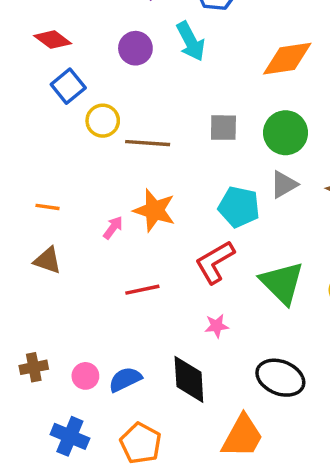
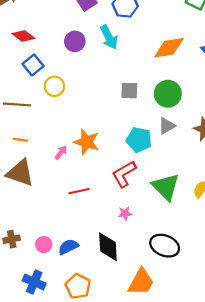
brown line: (148, 143) -> (17, 104), moved
brown triangle: (47, 260) -> (20, 173), size x1.6

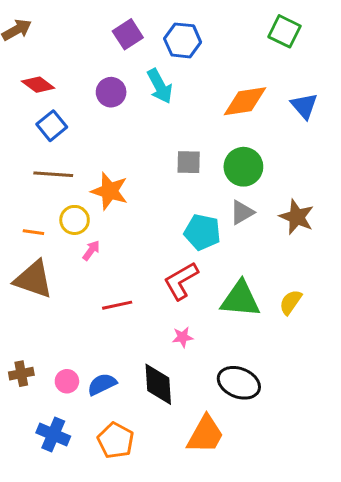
yellow circle: (54, 86) -> (75, 220), moved
brown line: (17, 104) -> (53, 174), moved
orange star: (87, 142) -> (110, 191), moved
green triangle: (166, 187) -> (240, 299), turned -40

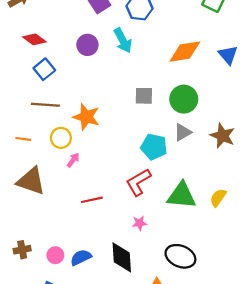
orange line: (33, 232) -> (23, 139), moved

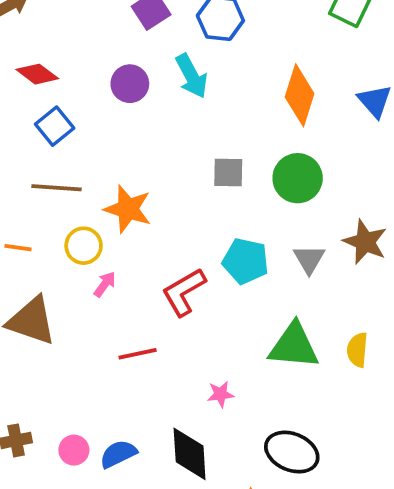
orange diamond: (185, 52) -> (300, 95), turned -64
gray triangle: (183, 132) -> (309, 259), moved, turned -30
red L-shape: (138, 182) -> (184, 292), moved
yellow semicircle: (218, 198) -> (357, 350), turned -30

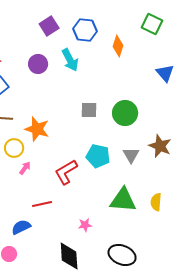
orange diamond: (300, 95) -> (118, 46), moved, size x0.7
blue semicircle: (118, 454) -> (21, 227), moved

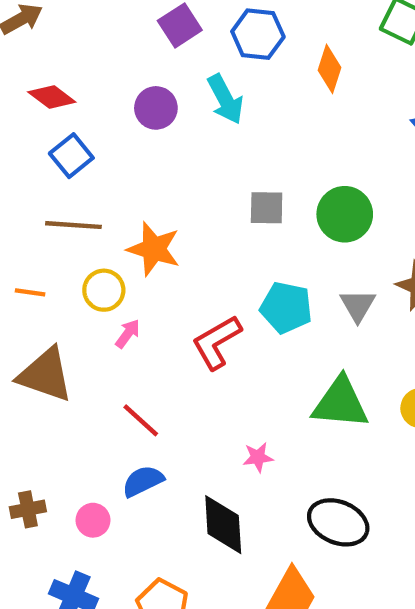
red line: (42, 204) -> (141, 420), moved, turned 54
blue semicircle: (21, 227) -> (143, 481), moved

